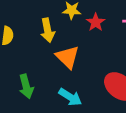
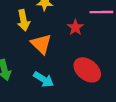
red star: (96, 22) -> (75, 27), moved

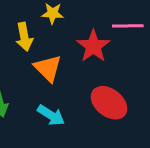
red star: (75, 27) -> (93, 46), size x1.5

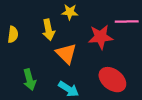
red star: (93, 46) -> (101, 37), turned 30

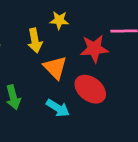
red ellipse: (112, 80) -> (90, 89), moved

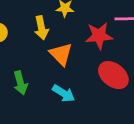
red ellipse: (90, 89) -> (113, 75), moved

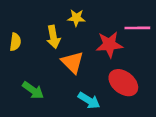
green arrow: (20, 83) -> (33, 90), turned -40
cyan arrow: (64, 93) -> (89, 100), moved

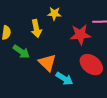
orange triangle: (72, 62) -> (47, 63), moved
green arrow: (33, 90) -> (21, 52), moved

